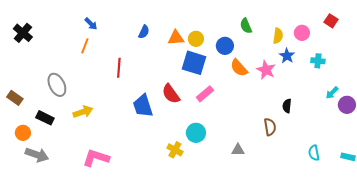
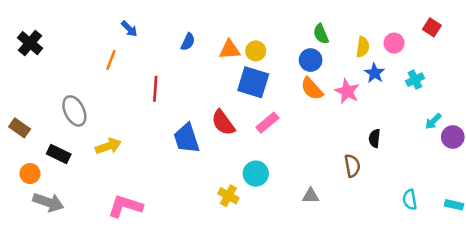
blue arrow: (91, 24) -> (129, 29), moved
blue circle: (225, 46) -> (311, 60), moved
cyan cross: (318, 61) -> (415, 80), turned -32

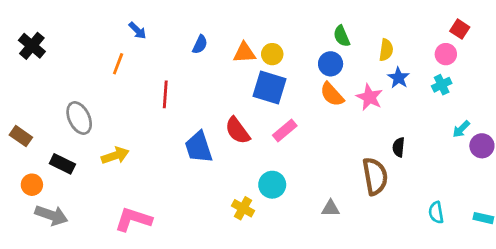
pink circle: (394, 43) -> (446, 54), moved
brown semicircle: (352, 166) -> (375, 176), size x1.5

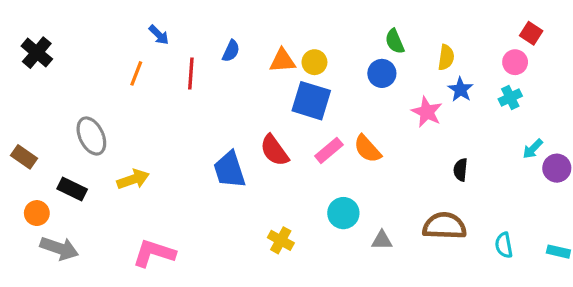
red line: (165, 94) -> (191, 73), moved
orange semicircle: (332, 94) -> (367, 149), moved
brown semicircle: (375, 176) -> (444, 226), moved, turned -78
cyan circle: (272, 185) -> (343, 213), moved

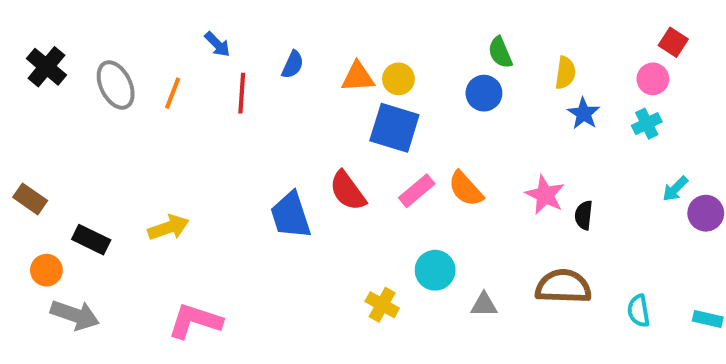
blue arrow: (159, 35) -> (217, 44), moved
pink star: (427, 112) -> (545, 195), moved
gray ellipse: (91, 136) -> (116, 85), moved
yellow cross: (281, 240) -> (382, 305), moved

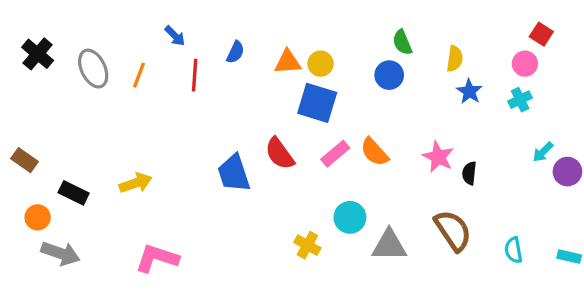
brown semicircle: (563, 286) -> (453, 230), turned 54
gray triangle: (484, 305) -> (389, 245), size x1.6

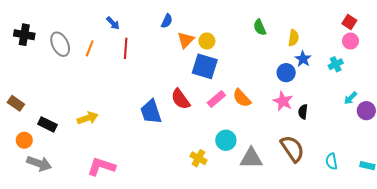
blue semicircle: (235, 52) -> (167, 21), moved
black cross: (38, 54) -> (24, 35), turned -30
orange triangle: (288, 62) -> (186, 40), turned -42
pink circle: (525, 64) -> (350, 41), moved
blue circle: (389, 75) -> (286, 73), moved

